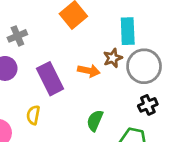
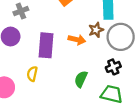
purple rectangle: (50, 79) -> (46, 45), turned 30
black cross: (148, 105) -> (113, 67), moved

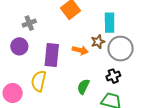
yellow semicircle: (32, 74) -> (39, 81), size x1.5

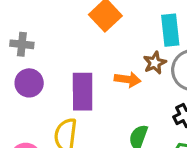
gray cross: (29, 23) -> (22, 44), moved, turned 32

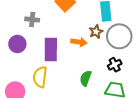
gray cross: (22, 44) -> (32, 20), moved

